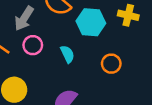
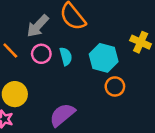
cyan hexagon: (91, 22) -> (104, 58), moved
cyan semicircle: (67, 54) -> (66, 56), moved

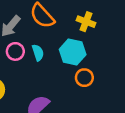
yellow cross: (141, 42) -> (86, 22), moved

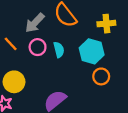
yellow cross: (86, 22) -> (106, 24), turned -30

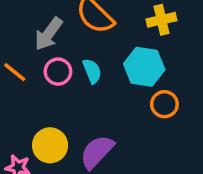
yellow circle: (14, 82) -> (50, 145), moved

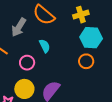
cyan hexagon: (144, 67) -> (91, 38), moved
pink circle: (58, 72) -> (27, 63), moved

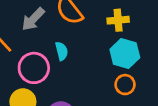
orange circle: (86, 61) -> (125, 85), moved
pink circle: (27, 63) -> (34, 68), size x1.5

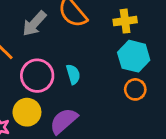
cyan semicircle: (62, 51) -> (73, 74), moved

